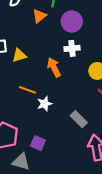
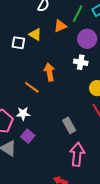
yellow triangle: (19, 55) -> (35, 34), moved, turned 32
orange arrow: (54, 67) -> (49, 72), moved
white star: (45, 104) -> (23, 114), moved

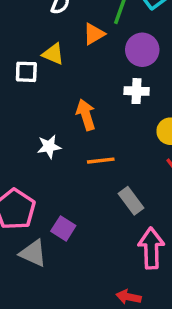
orange line: (32, 87) -> (101, 161), moved, turned -35
white star: (23, 114) -> (49, 147), moved

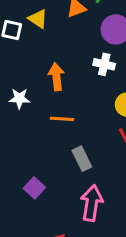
purple square: (63, 228) -> (34, 188), moved

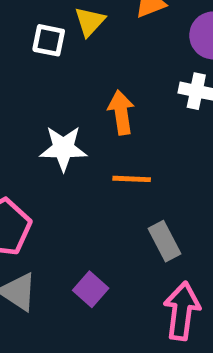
yellow triangle: (38, 19) -> (90, 22), turned 40
white star: (19, 98) -> (63, 148), size x1.4

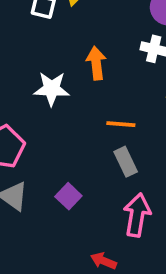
orange line: (132, 179) -> (121, 124), moved

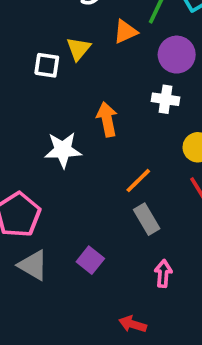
orange line: (121, 124) -> (138, 181), turned -44
pink arrow: (137, 215) -> (163, 274), size x0.6

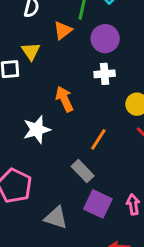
gray rectangle: (147, 219) -> (83, 171), moved
purple square: (90, 260) -> (98, 204), moved, size x1.4
gray triangle: (33, 265) -> (56, 218), moved

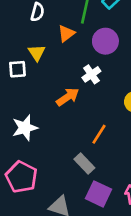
white cross: (105, 74) -> (91, 74), moved, turned -30
orange arrow: (64, 99) -> (68, 97), turned 80
white star: (37, 130) -> (25, 128), moved

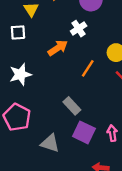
white square: (17, 69) -> (18, 32), moved
orange line: (99, 134) -> (88, 68), moved

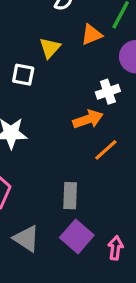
orange arrow: (58, 48) -> (88, 119), moved
gray rectangle: (72, 106) -> (70, 196), turned 30

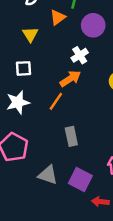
white square: (23, 75) -> (23, 68), moved
orange line: (106, 150) -> (56, 101), moved
purple square: (77, 236) -> (80, 180), moved

